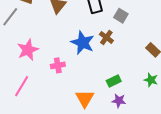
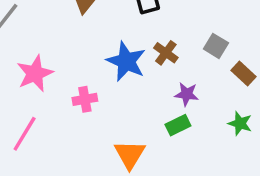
gray square: (121, 16) -> (216, 46), moved
purple star: (119, 101) -> (187, 94), moved

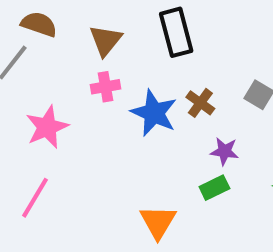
pink cross: (85, 99) -> (106, 87), moved

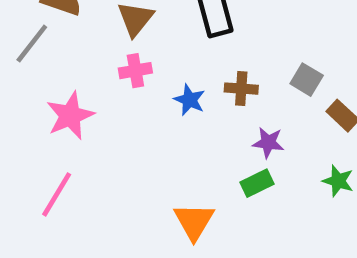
brown cross: (200, 103) -> (241, 89), turned -32
blue star: (154, 113) -> (189, 100), size x0.6

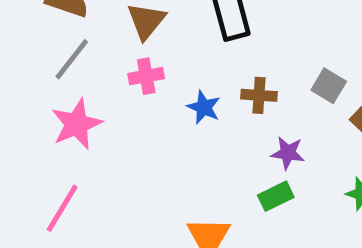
gray line: (32, 44) -> (72, 59), moved

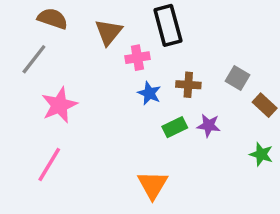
gray line: (72, 59) -> (34, 59), moved
pink cross: (146, 76) -> (137, 58), moved
green rectangle: (276, 196) -> (175, 127), moved

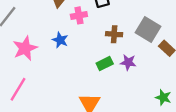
gray square: (237, 78) -> (148, 30), size x1.5
blue star: (149, 93) -> (60, 40), moved
green star: (261, 154) -> (163, 97), moved

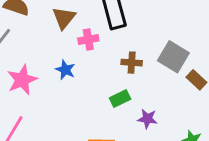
purple star: (128, 62) -> (147, 119), moved

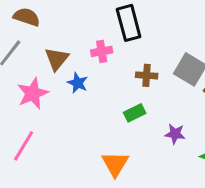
brown triangle: (64, 18) -> (57, 59), moved
purple star: (147, 119) -> (175, 134), moved

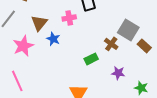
brown cross: (147, 75) -> (111, 44), moved, turned 32
pink line: (24, 146) -> (17, 81), turned -55

